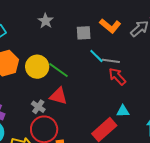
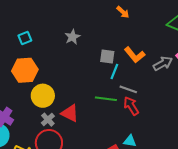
cyan line: (96, 56) -> (114, 71), moved, turned 56
yellow circle: (37, 67) -> (43, 96), moved
green line: (58, 70) -> (106, 99), moved, turned -40

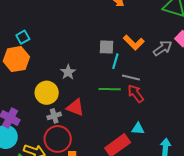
gray star: (72, 37) -> (68, 72), moved
orange hexagon: (25, 70) -> (16, 59), moved
gray cross: (48, 120) -> (54, 116), turned 32

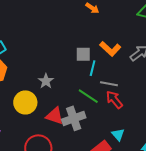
green line: (110, 89) -> (88, 96), turned 35
gray cross: (54, 116) -> (74, 118), moved, size x1.6
cyan triangle: (138, 129) -> (118, 135), turned 48

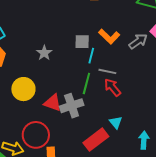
gray star: (46, 81) -> (44, 53), moved
green line: (88, 96) -> (86, 84), turned 70

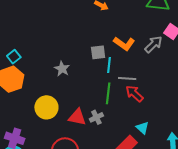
gray cross: (72, 106) -> (96, 117), size x0.6

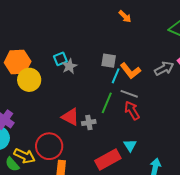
orange L-shape: (124, 44) -> (130, 71), moved
cyan square: (14, 57) -> (60, 59), moved
yellow circle: (46, 107) -> (29, 80), moved

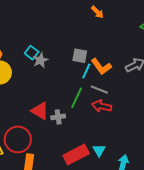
cyan square: (60, 59) -> (32, 53), turned -32
red arrow: (132, 110) -> (102, 106), turned -48
cyan triangle: (130, 145) -> (99, 150), moved

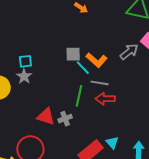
cyan square: (32, 53) -> (25, 61), turned -32
gray star: (40, 60) -> (24, 76), moved
cyan line: (86, 71) -> (83, 68), turned -56

